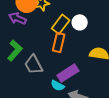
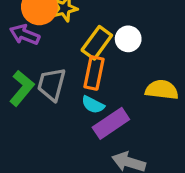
gray trapezoid: (34, 65) -> (52, 84), moved, turned 45
cyan semicircle: (58, 86) -> (93, 105), moved

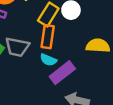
gray trapezoid: (52, 84) -> (17, 47), turned -90

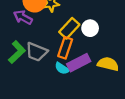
purple rectangle: (62, 73) -> (79, 63), moved

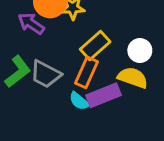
white circle: (90, 28) -> (140, 50), moved
yellow semicircle: (108, 64) -> (133, 78), moved

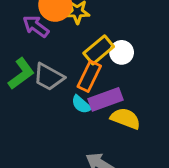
white circle: (140, 50) -> (122, 52), moved
yellow semicircle: (133, 78) -> (125, 118), moved

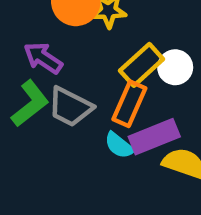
purple arrow: (36, 26) -> (43, 58), moved

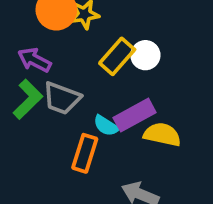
orange rectangle: (129, 104) -> (85, 153), moved

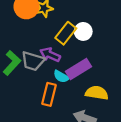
purple arrow: (34, 60) -> (50, 55), moved
yellow semicircle: (162, 135) -> (97, 93), moved

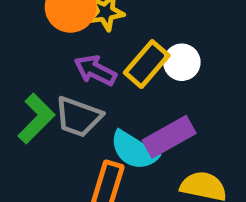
purple arrow: (50, 55) -> (95, 70), moved
cyan semicircle: (61, 76) -> (134, 150), size x1.5

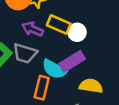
white circle: (182, 62) -> (77, 32), moved
yellow rectangle: (147, 64) -> (59, 24), turned 75

